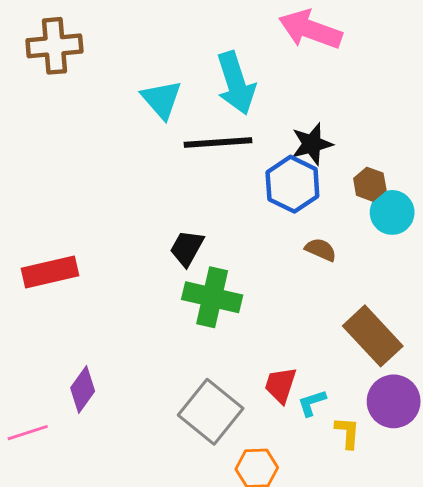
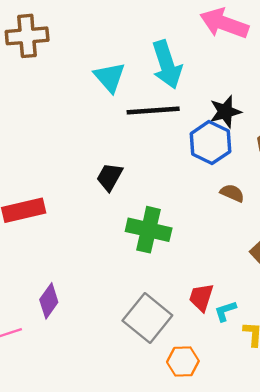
black trapezoid: (187, 248) -> (110, 177), moved

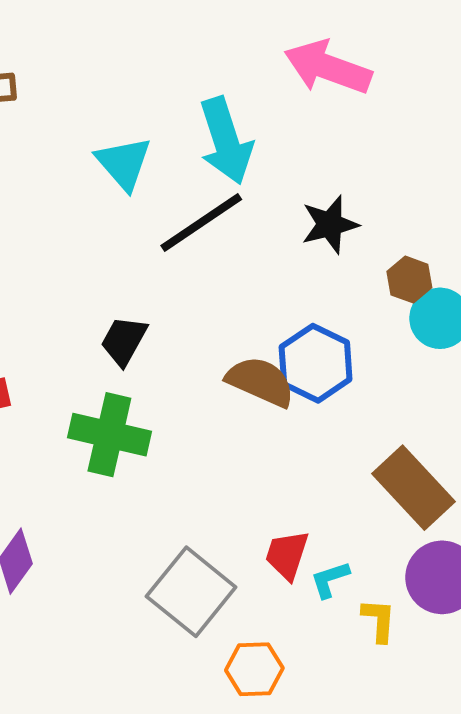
black line: (153, 110) -> (201, 222), turned -30
blue hexagon: (210, 143) -> (316, 363), moved
brown semicircle: (232, 193) -> (260, 382), moved, size x1.6
green cross: (149, 230) -> (109, 435), moved

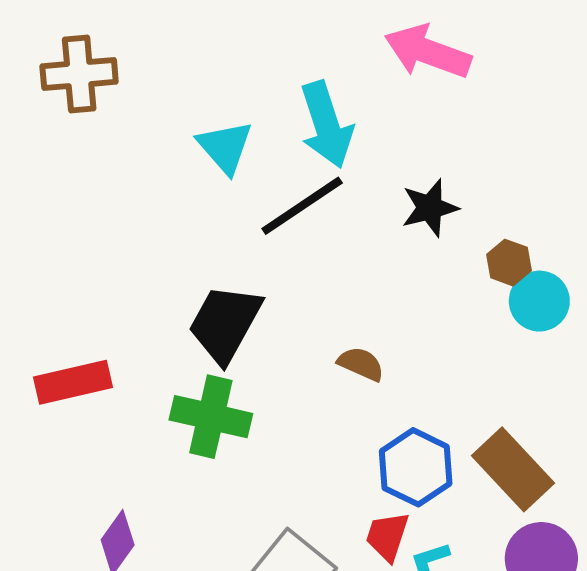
black trapezoid: (124, 341) -> (225, 323), size x1.6
blue hexagon: (316, 363) -> (416, 467), moved
brown semicircle: (260, 382) -> (361, 364), size x0.7

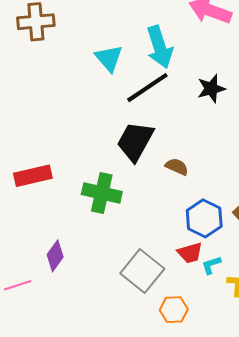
black trapezoid: (225, 323) -> (135, 141), moved
red trapezoid: (387, 536) -> (190, 253), turned -124

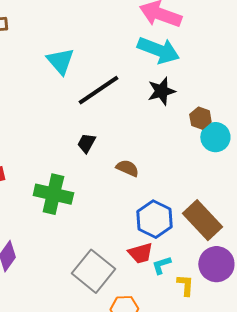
cyan arrow: (160, 47) -> (158, 50), moved, turned -51
black trapezoid: (135, 141) -> (86, 143), size x0.5

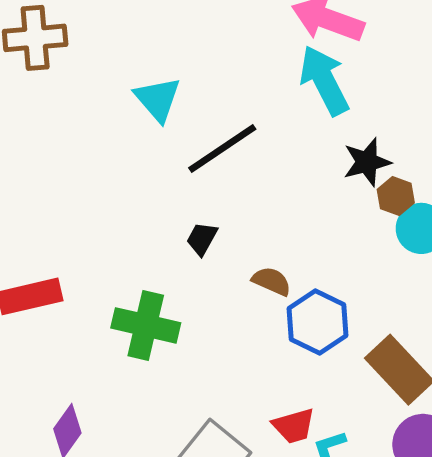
cyan arrow: (158, 50) -> (324, 80), turned -138
black star: (161, 91) -> (367, 162), moved
blue hexagon: (154, 219) -> (318, 322), moved

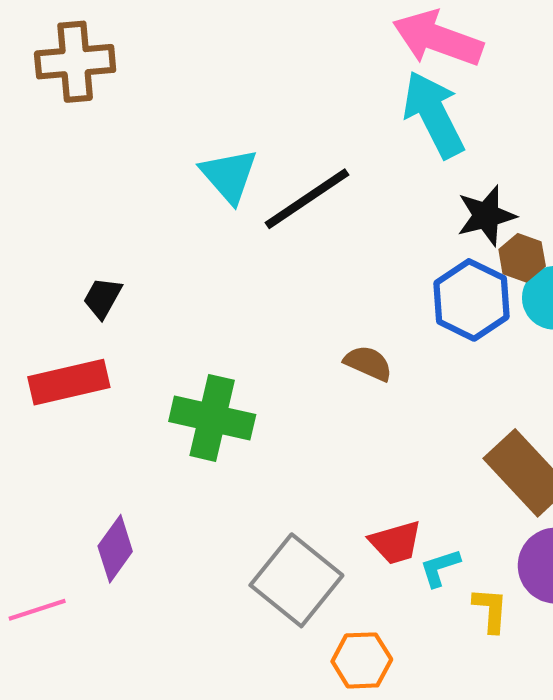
cyan triangle: (158, 99) -> (229, 176), moved
black trapezoid: (202, 239) -> (103, 298), moved
blue hexagon: (318, 322) -> (471, 300), moved

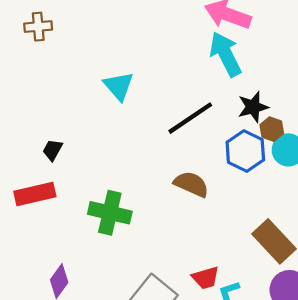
brown cross: (75, 62) -> (38, 27), size x0.7
black line: (307, 199) -> (190, 118), moved
brown semicircle: (368, 363) -> (191, 184), size x1.4

